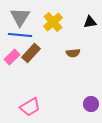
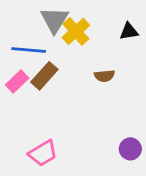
gray triangle: (20, 17) -> (54, 20), moved

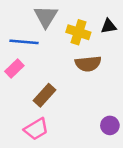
yellow cross: (76, 31) -> (78, 32), moved, turned -30
brown rectangle: (44, 76) -> (45, 95), moved
brown semicircle: (105, 76) -> (88, 64), size x1.5

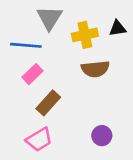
yellow cross: (78, 32) -> (85, 35), turned -30
pink rectangle: (14, 69) -> (32, 74), moved
purple circle: (110, 125) -> (102, 136), moved

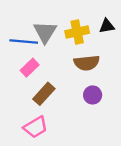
gray triangle: (49, 18) -> (45, 32), moved
purple circle: (102, 136) -> (93, 95), moved

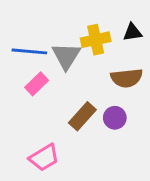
gray triangle: (45, 32) -> (66, 56), moved
brown semicircle: (87, 63) -> (127, 78), moved
brown rectangle: (44, 94) -> (82, 116), moved

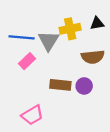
brown rectangle: (82, 116) -> (60, 85), turned 54

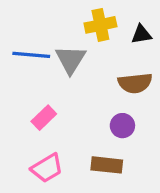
yellow cross: (70, 29) -> (100, 25), moved
pink rectangle: (27, 61) -> (44, 118), moved
brown rectangle: (60, 85) -> (107, 165), moved

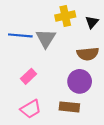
black triangle: (141, 34) -> (92, 22), turned -40
purple circle: (122, 126) -> (80, 81), size x1.5

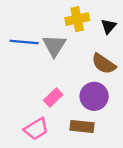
brown semicircle: (88, 54) -> (104, 64), turned 40
pink rectangle: (28, 76) -> (53, 98), moved

